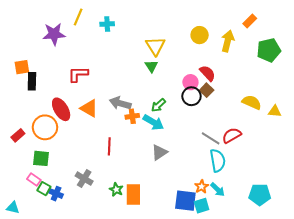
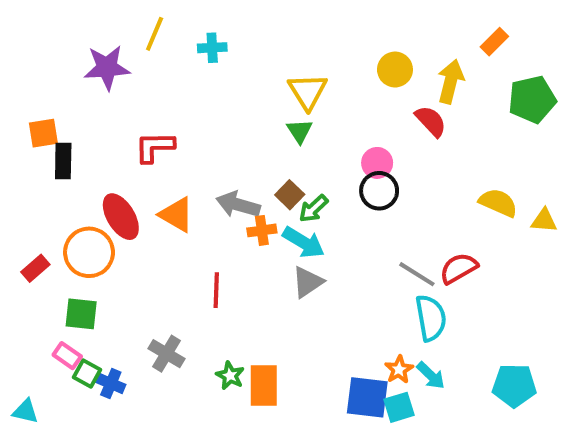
red semicircle: (208, 73) -> (431, 121), moved
brown square: (207, 90) -> (290, 195), moved
gray triangle: (159, 152) -> (308, 282), moved

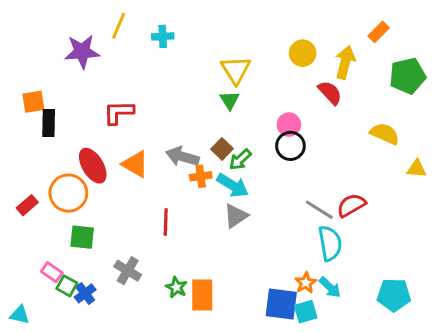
yellow semicircle: (498, 203) -> (385, 134), moved
green square: (81, 314) -> (82, 237), moved
blue cross: (111, 383) -> (85, 293), turned 30

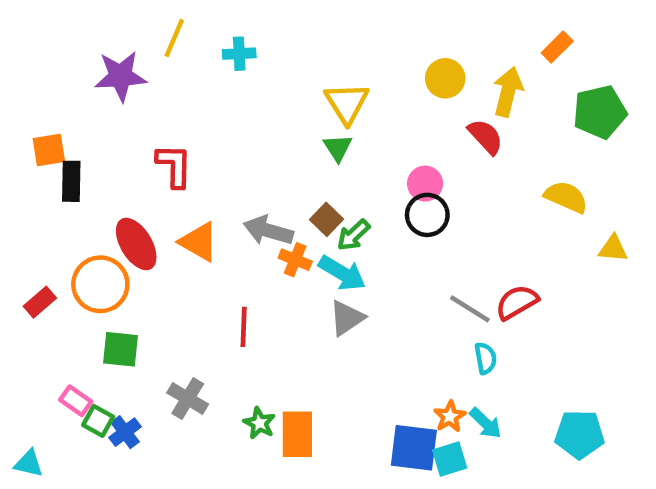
red L-shape: (119, 112) -> (174, 166), turned 92
orange cross: (201, 176) -> (295, 260), turned 30
cyan semicircle: (330, 243) -> (486, 358), size x0.6

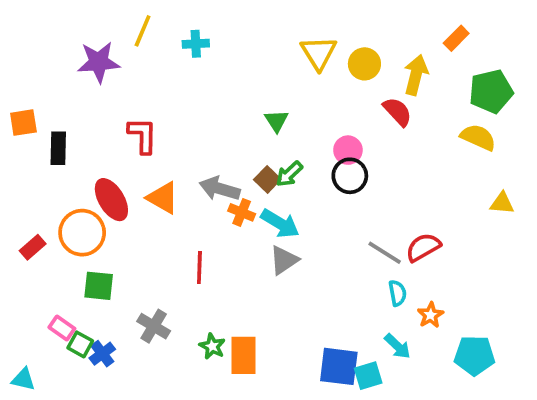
yellow triangle: (347, 103) -> (319, 53), moved
orange square: (49, 150) -> (23, 123), moved
yellow semicircle: (566, 197) -> (478, 137), moved
green arrow: (353, 235) -> (289, 174), moved
orange star: (450, 416) -> (430, 315), moved

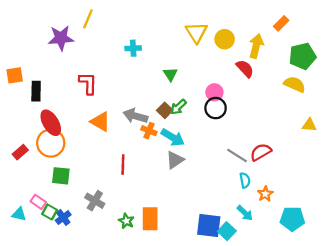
cyan cross: (196, 44) -> (133, 48), moved
red ellipse: (111, 200) -> (51, 123), moved
green star: (212, 346) -> (126, 221), moved
cyan square: (368, 376) -> (227, 231), turned -30
cyan triangle: (23, 379) -> (19, 214), moved

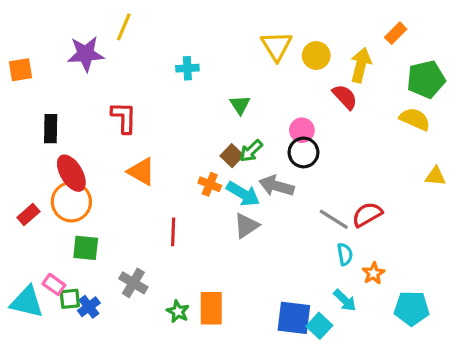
orange square: (15, 75) -> (20, 70), moved
gray arrow: (135, 116) -> (276, 186), moved
green square: (50, 212) -> (70, 299), turned -35
cyan triangle: (19, 214) -> (27, 302), size x1.6

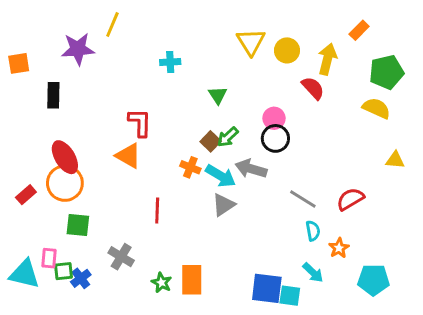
red L-shape: (124, 118) -> (140, 123), moved
black rectangle: (51, 129) -> (53, 95), moved
red semicircle: (367, 214) -> (350, 199), moved
pink rectangle: (54, 284) -> (49, 258), turned 60
cyan square: (319, 326) -> (290, 296), turned -35

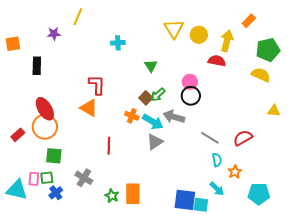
purple star: (78, 49) -> (54, 34), size x0.6
red semicircle: (313, 88) -> (217, 61), turned -36
green square: (63, 271) -> (47, 178), moved

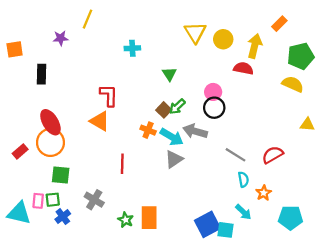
blue square: (185, 200) -> (208, 224), turned -35

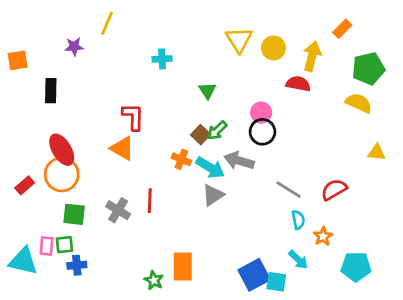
gray cross: (94, 200) -> (118, 210), moved
blue cross: (63, 216) -> (77, 265), turned 32
green star: (126, 220) -> (154, 280), moved

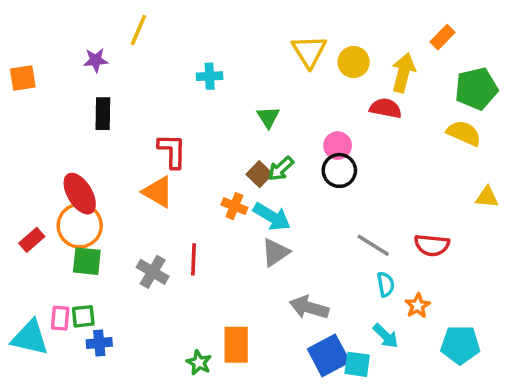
black rectangle: (51, 91) -> (103, 114), moved
gray arrow: (239, 161) -> (309, 307), moved
red semicircle: (334, 190) -> (432, 245), turned -144
green square: (74, 214) -> (87, 261), moved

